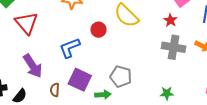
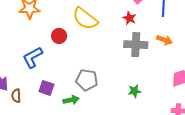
purple square: (80, 80) -> (46, 88), size x0.7
brown semicircle: (55, 90) -> (16, 96), moved

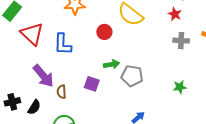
gray cross: (136, 45) -> (181, 41), size x0.7
blue L-shape: (33, 57) -> (63, 44), moved, turned -60
green arrow: (71, 100) -> (111, 64), moved

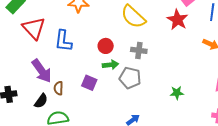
red star: (175, 14) -> (177, 20), size x1.5
red circle: (104, 32) -> (106, 46), moved
gray cross: (181, 41) -> (139, 50), moved
black semicircle: (34, 107) -> (41, 101), moved

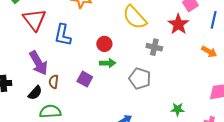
gray cross: (139, 50) -> (154, 47), moved
gray pentagon: (130, 78) -> (140, 79), moved
green star: (177, 93) -> (178, 109), moved

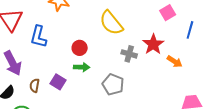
red star: (178, 24) -> (153, 44), moved
orange arrow: (209, 52) -> (175, 62), moved
brown semicircle: (54, 82) -> (35, 86), moved

